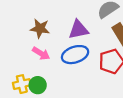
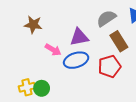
brown star: (40, 28) -> (33, 25), moved
pink arrow: (41, 53) -> (53, 50), moved

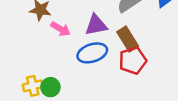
brown rectangle: (119, 41) -> (128, 39), moved
pink arrow: (53, 50) -> (61, 29), moved

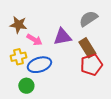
blue ellipse: (92, 53) -> (39, 65), moved
yellow cross: (33, 86) -> (18, 57), moved

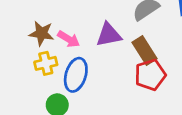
brown star: (18, 25) -> (41, 33), moved
blue ellipse: (39, 65) -> (76, 75), turned -55

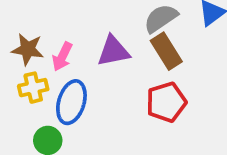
pink arrow: (69, 39) -> (62, 57), turned 85
brown rectangle: (144, 51) -> (166, 51), moved

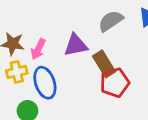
brown rectangle: (166, 51) -> (104, 64), moved
blue ellipse: (71, 102) -> (45, 83), turned -36

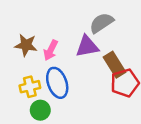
gray semicircle: (111, 21) -> (101, 23), moved
yellow cross: (17, 72) -> (30, 87), moved

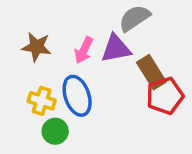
pink arrow: (51, 50) -> (84, 50), moved
yellow cross: (30, 87) -> (42, 101), turned 30

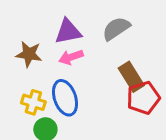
purple triangle: (116, 48) -> (68, 32), moved
pink arrow: (84, 50) -> (71, 57), turned 45

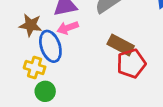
brown rectangle: (131, 77) -> (121, 45), turned -30
blue ellipse: (65, 98) -> (50, 46), moved

